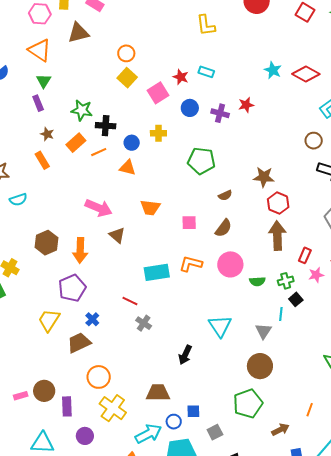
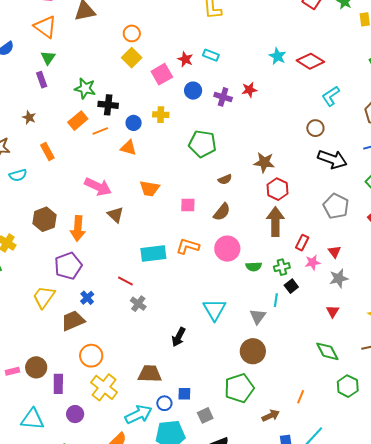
brown star: (47, 134) -> (29, 117), moved
orange rectangle: (42, 160) -> (47, 151), moved

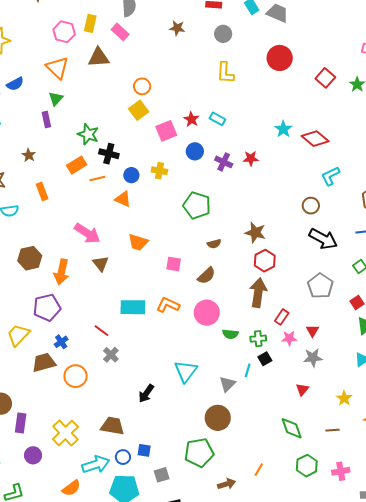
orange circle: (91, 356) -> (76, 376), moved

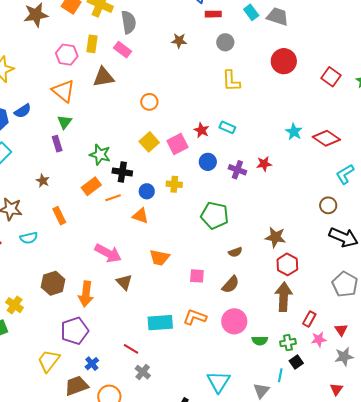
yellow square: (139, 110) -> (149, 142), moved

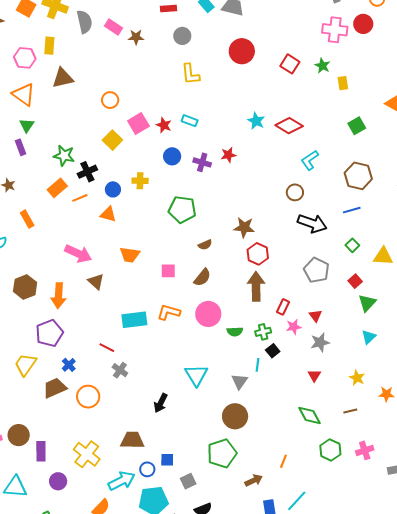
pink rectangle: (123, 50) -> (113, 27), moved
pink square: (177, 144) -> (138, 123), moved
black cross: (122, 172) -> (87, 172), turned -30

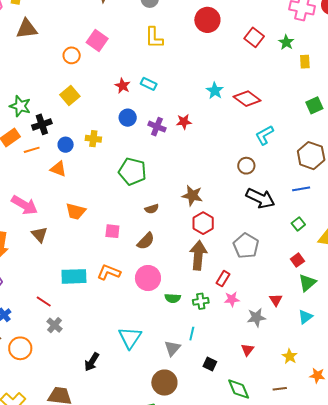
pink square: (138, 123) -> (97, 41), moved, turned -30
gray pentagon: (316, 270) -> (246, 246), moved
red triangle: (315, 316) -> (276, 300), moved
black square: (273, 351) -> (210, 364), moved, turned -32

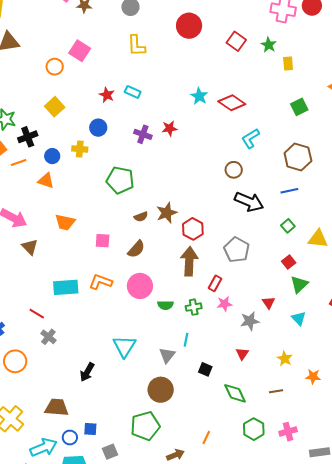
blue circle: (128, 118) -> (98, 128), moved
brown star: (192, 195) -> (167, 213), moved, turned -30
cyan triangle: (305, 317) -> (299, 318), turned -35

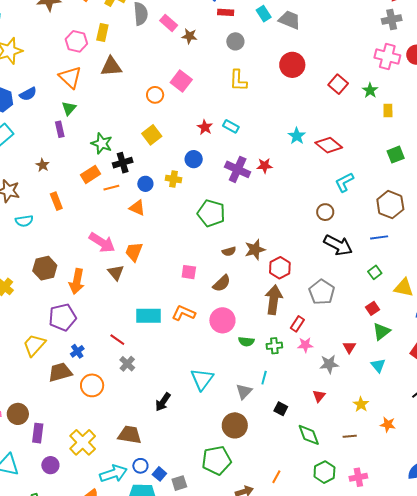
purple cross: (143, 134) -> (238, 169), size x1.4
orange trapezoid: (65, 222) -> (134, 252), moved, turned 95
blue square: (90, 429) -> (159, 474), moved, turned 32

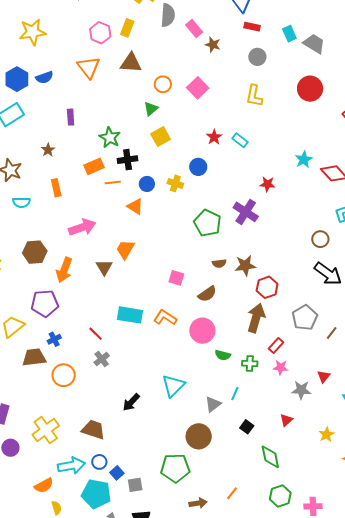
orange circle: (155, 95) -> (163, 84), moved
green triangle: (69, 108) -> (151, 109), moved
purple cross: (238, 169) -> (246, 212), moved
pink arrow: (102, 243) -> (82, 227), moved, turned -60
brown line: (350, 436) -> (332, 333), moved, turned -56

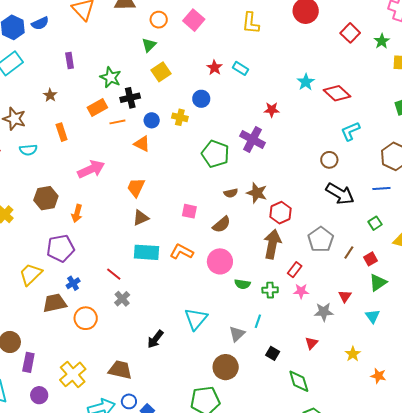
brown star: (245, 266) -> (257, 193), turned 30
brown triangle: (104, 267) -> (141, 218), moved, turned 42
orange arrow: (64, 270) -> (77, 213), size x0.7

